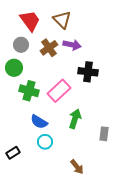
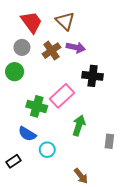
green cross: (29, 91) -> (37, 106), moved
blue semicircle: (39, 122) -> (27, 134), moved

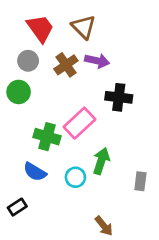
cyan circle: (47, 150) -> (75, 177), moved

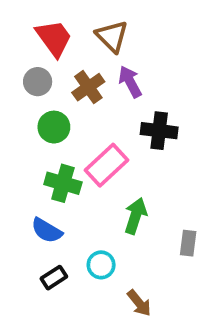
purple arrow: (97, 61) -> (130, 82), turned -130
green circle: (19, 92) -> (54, 127), moved
cyan circle: (75, 177) -> (101, 265), moved
black rectangle: (17, 207) -> (54, 278), moved

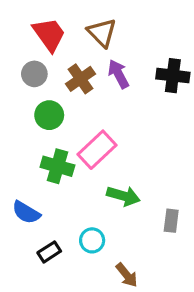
black cross: (159, 131) -> (173, 76), moved
green arrow: (136, 216) -> (123, 196), turned 88
blue semicircle: (47, 230) -> (26, 212), moved

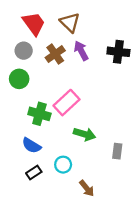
green circle: (49, 115) -> (19, 79), moved
blue semicircle: (26, 212) -> (32, 145), moved

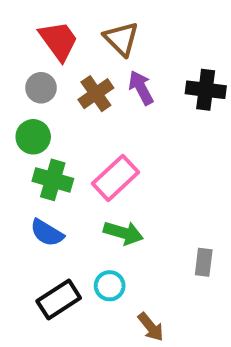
green cross: (39, 114) -> (53, 180), moved
green arrow: (85, 134) -> (123, 233), moved
blue semicircle: (32, 145) -> (47, 233), moved
black rectangle: (34, 173) -> (59, 299), size x1.5

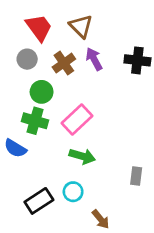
green circle: (33, 137) -> (42, 92), moved
blue semicircle: (47, 233) -> (15, 148), moved

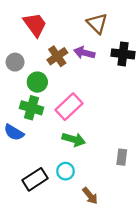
brown triangle: (81, 26) -> (97, 23), moved
gray circle: (27, 59) -> (15, 62), moved
purple arrow: (94, 59) -> (84, 53), turned -48

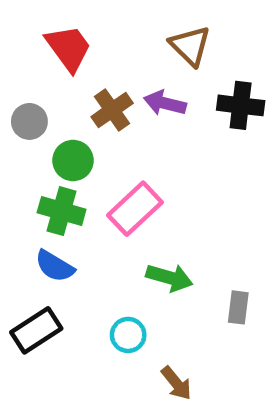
blue semicircle: (14, 132) -> (55, 266), moved
green arrow: (74, 139) -> (169, 278), moved
black rectangle: (35, 179) -> (36, 330), moved

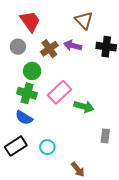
gray circle: (29, 121) -> (18, 47), moved
green arrow: (169, 278) -> (84, 107), moved
cyan circle: (128, 335) -> (47, 147), moved

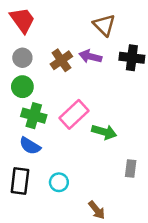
red trapezoid: (30, 21) -> (22, 20), moved
green circle: (32, 71) -> (22, 87), moved
black rectangle: (16, 146) -> (20, 181), turned -50

